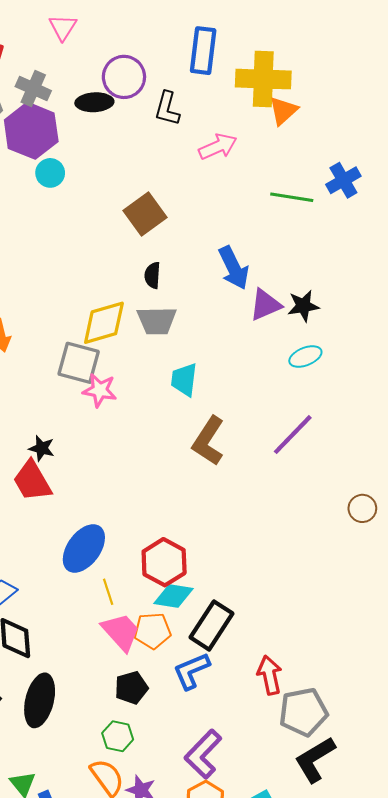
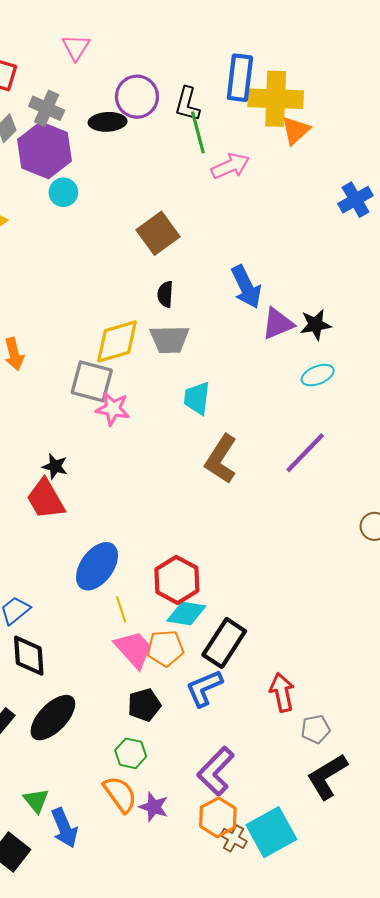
blue rectangle: (203, 51) -> (240, 78), moved
black L-shape: (167, 109) -> (187, 104), moved
green line: (292, 197) -> (198, 132), moved, turned 66
black ellipse: (40, 700) -> (53, 718), turned 30
gray pentagon: (303, 712) -> (316, 729), size x0.6

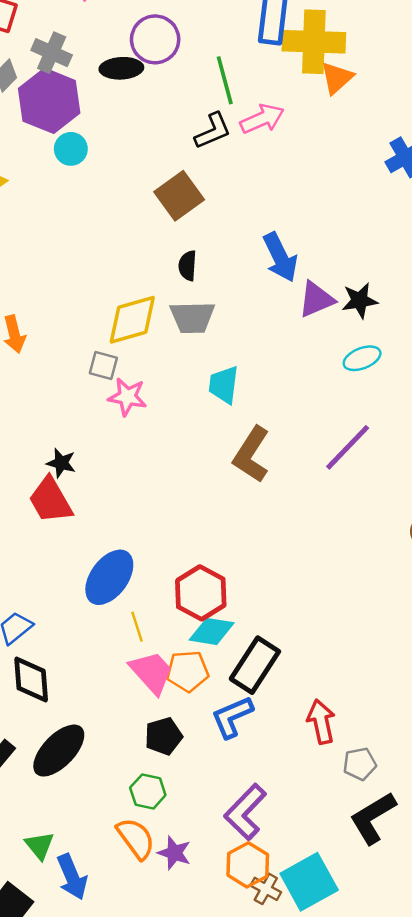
black L-shape: (187, 104) -> (213, 131), moved, turned -128
gray square: (92, 381) -> (103, 365), size x0.6

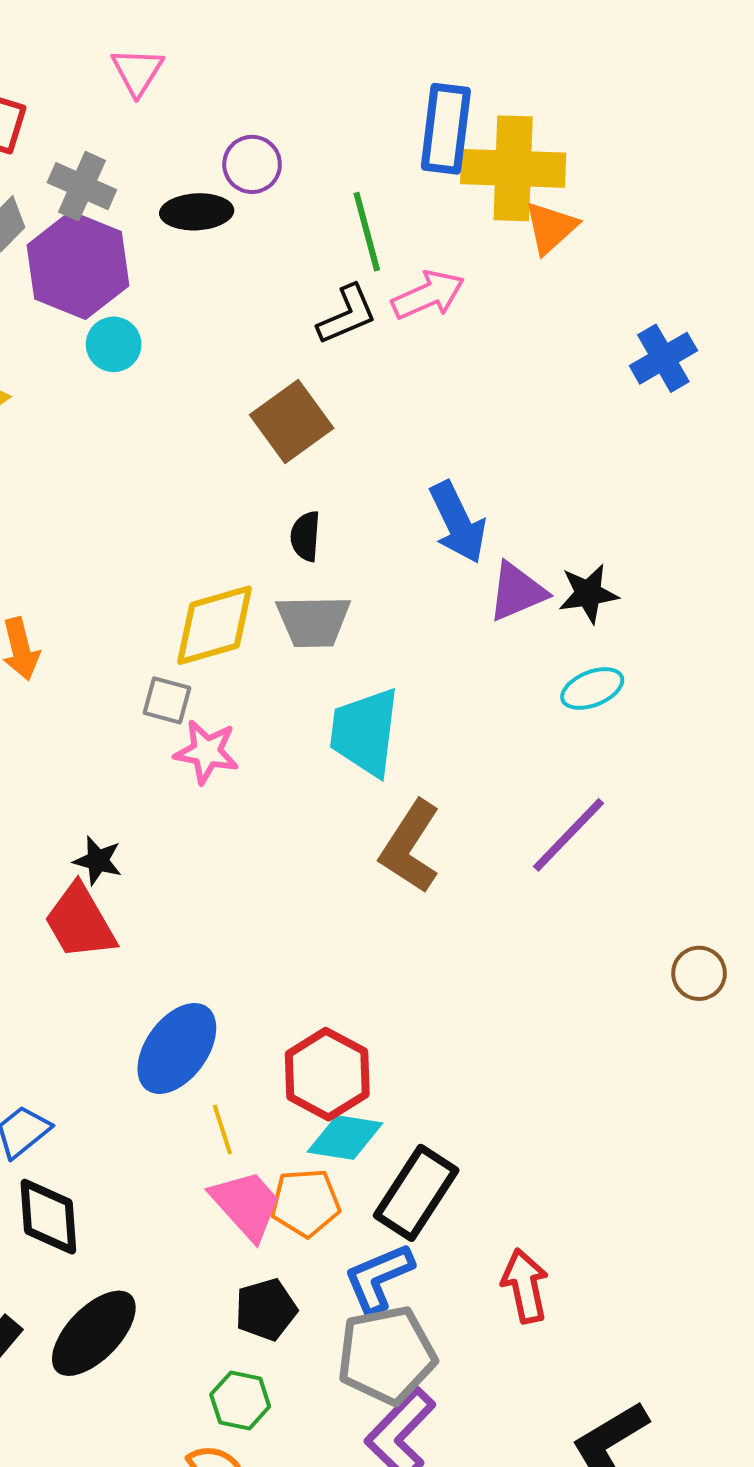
purple circle: (155, 39) -> (252, 164), size x0.7
cyan trapezoid: (224, 385) -> (365, 732), size x1.4
gray pentagon: (360, 764) -> (387, 1355), moved, size x1.8

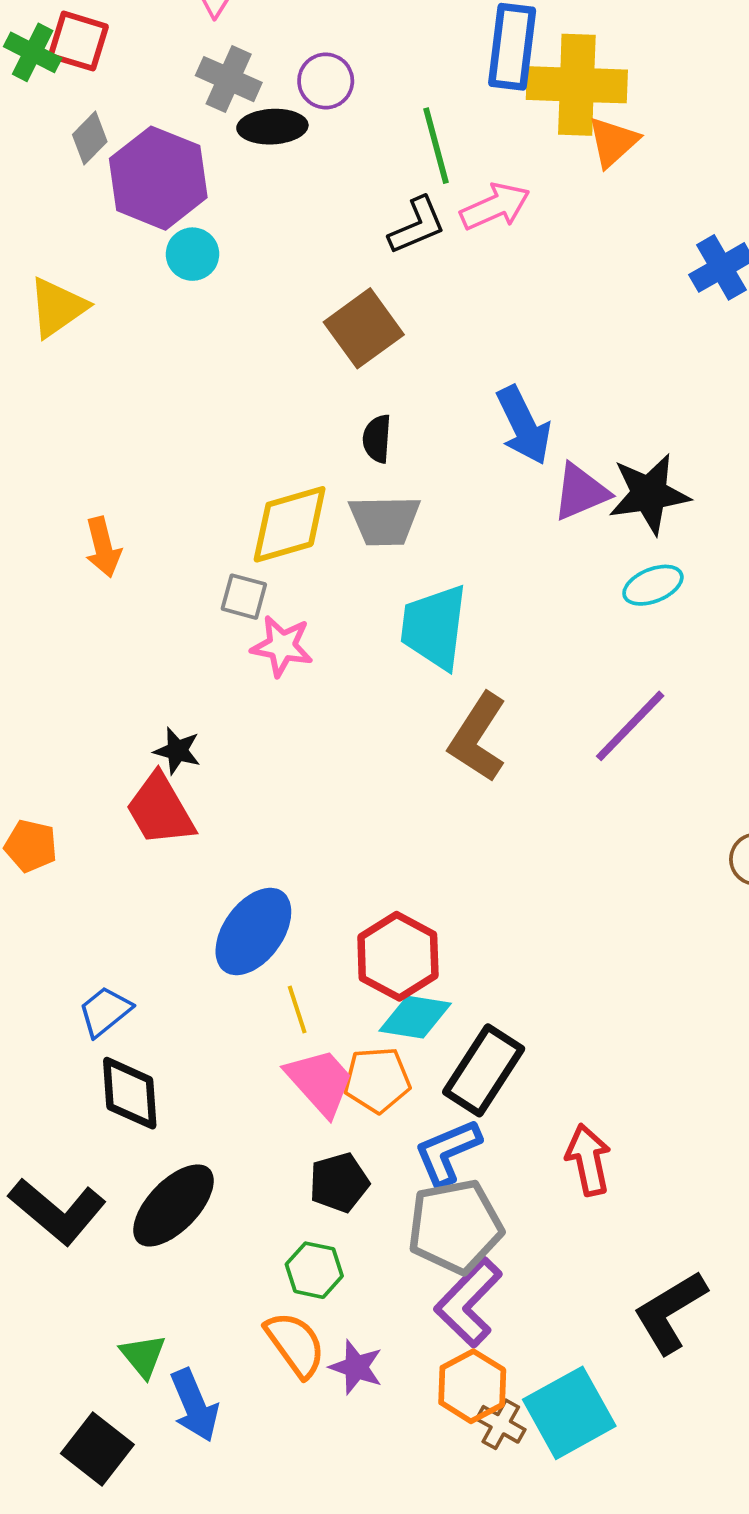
gray cross: (82, 186) -> (229, 79), moved
black star: (588, 594) -> (649, 494), size x1.4

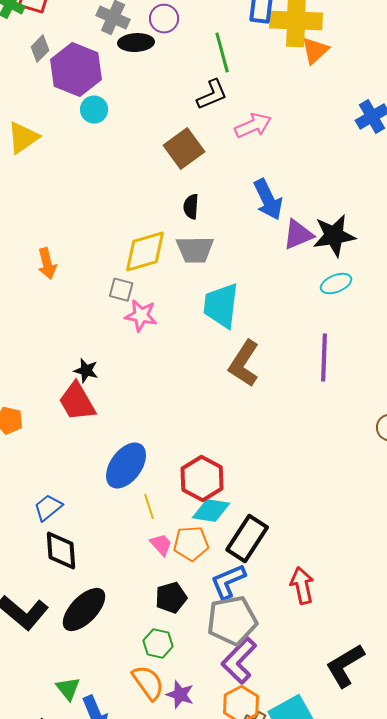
pink arrow: (495, 207) -> (253, 126), moved
purple line: (630, 726) -> (324, 358), turned -42
pink trapezoid: (320, 1082) -> (161, 545), size x0.6

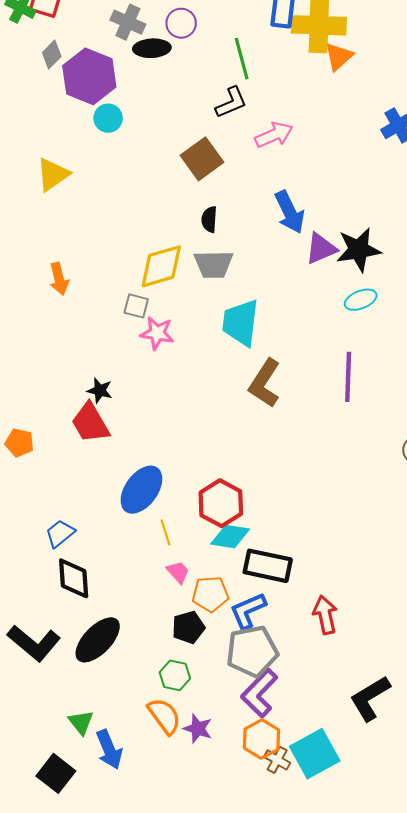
yellow triangle: (23, 138) -> (53, 174), moved
black rectangle: (247, 539) -> (268, 566), turned 69
orange pentagon: (191, 544) -> (210, 594), moved

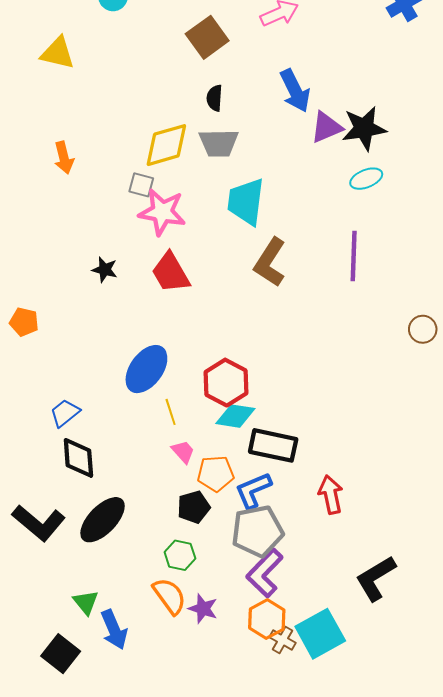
yellow triangle: (53, 174) -> (58, 53), turned 48
pink star: (157, 333) -> (162, 212), size x1.4
red trapezoid: (90, 423) -> (171, 273), moved

